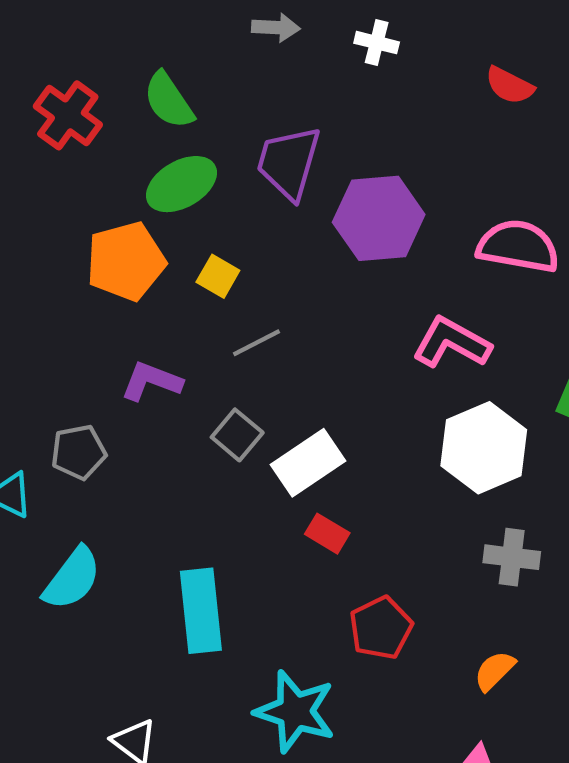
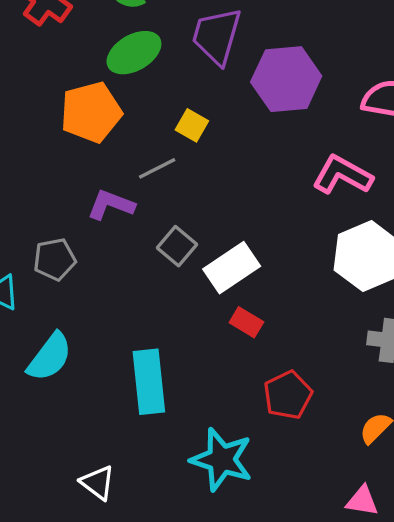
yellow square: (218, 276) -> (192, 125), moved
gray line: (257, 343) -> (157, 168), moved

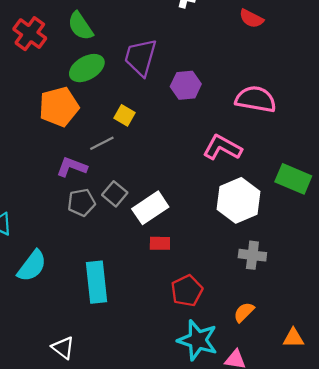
purple hexagon: (286, 79) -> (186, 85), size x0.7
gray pentagon: (55, 259) -> (81, 202), moved
red rectangle: (246, 322) -> (160, 243), turned -30
cyan star: (222, 460) -> (198, 340), moved

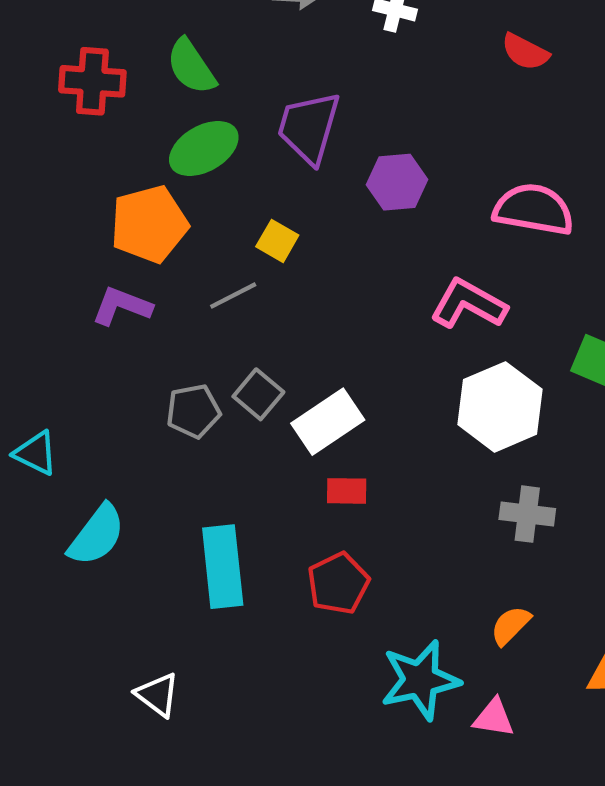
red cross: (30, 34) -> (92, 81), turned -32
purple L-shape: (72, 167) -> (122, 306), moved
red pentagon: (187, 291) -> (338, 583), moved
cyan star: (198, 340) -> (420, 680), turned -30

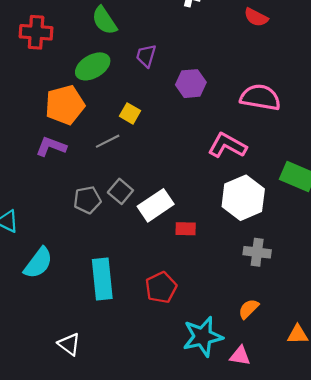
green semicircle: (191, 67) -> (104, 21), moved
purple trapezoid: (309, 127) -> (146, 56), size x0.6
red rectangle: (347, 491) -> (186, 229), moved

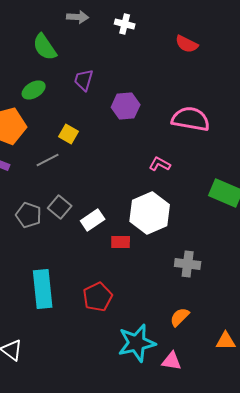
green ellipse: (93, 66) -> (34, 90), size x0.7
pink L-shape: (227, 145) -> (160, 164), size x0.6
white hexagon: (243, 198) -> (150, 213), moved
gray pentagon: (87, 200) -> (29, 215), turned 30
white rectangle: (156, 205) -> (93, 220), size x0.7

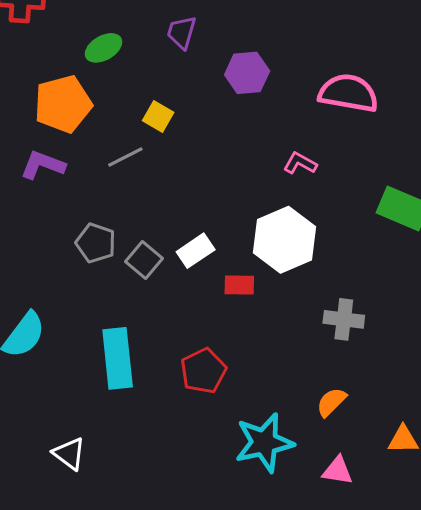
gray square: (60, 207) -> (144, 260), moved
pink triangle: (172, 361) -> (338, 471), moved

